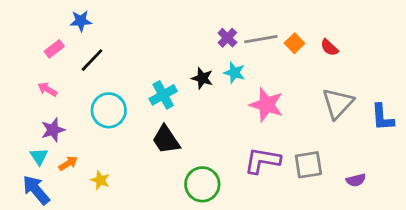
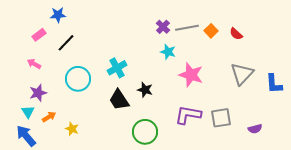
black star: (202, 78) -> (145, 90), moved

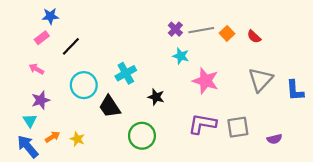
blue star: (58, 15) -> (50, 16), moved
black trapezoid: (119, 100) -> (110, 107), moved
orange arrow: (49, 117) -> (53, 137), moved
green circle: (145, 132) -> (142, 136), moved

